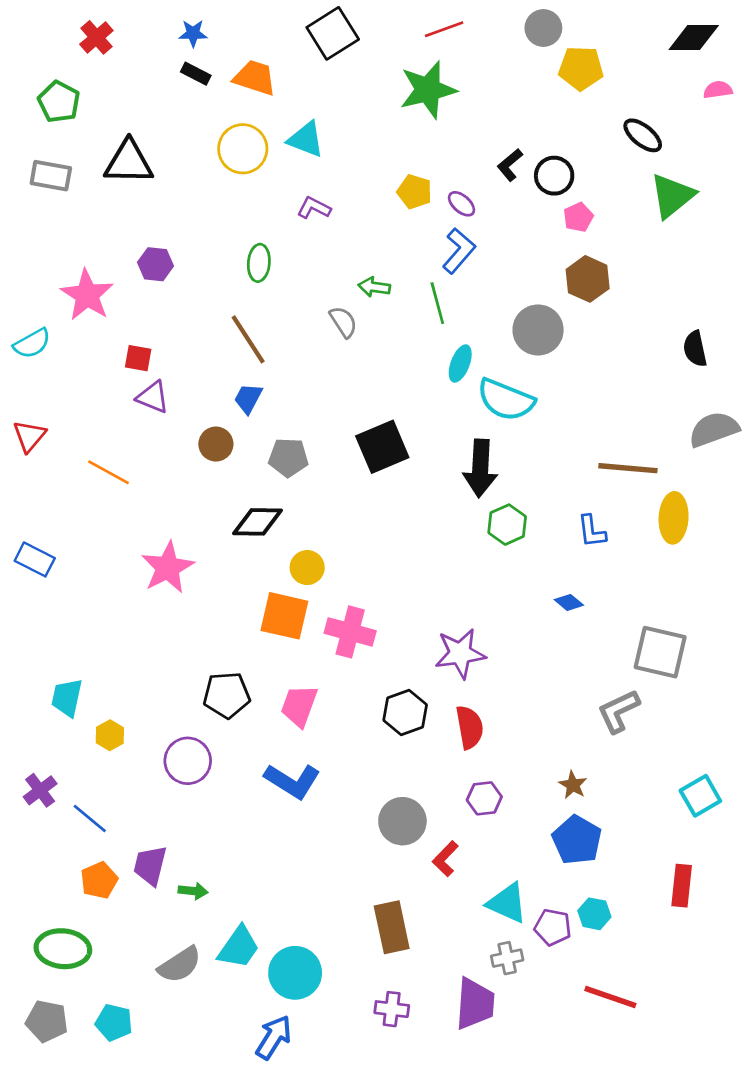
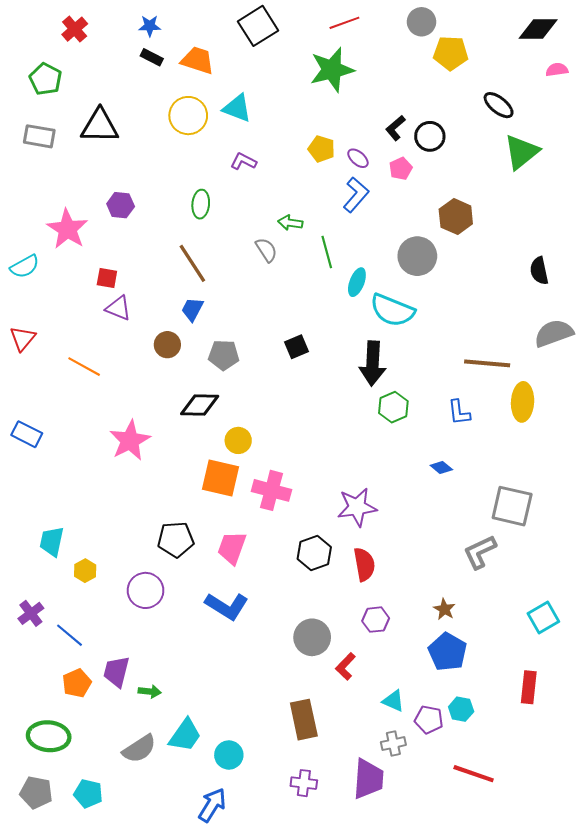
pink pentagon: (578, 217) -> (401, 169), moved
green line: (437, 303) -> (327, 252), moved
black square: (382, 447) -> (297, 347), size x0.6
cyan triangle: (507, 903) -> (393, 701), size x0.7
cyan circle: (295, 973) -> (229, 755), size x0.7

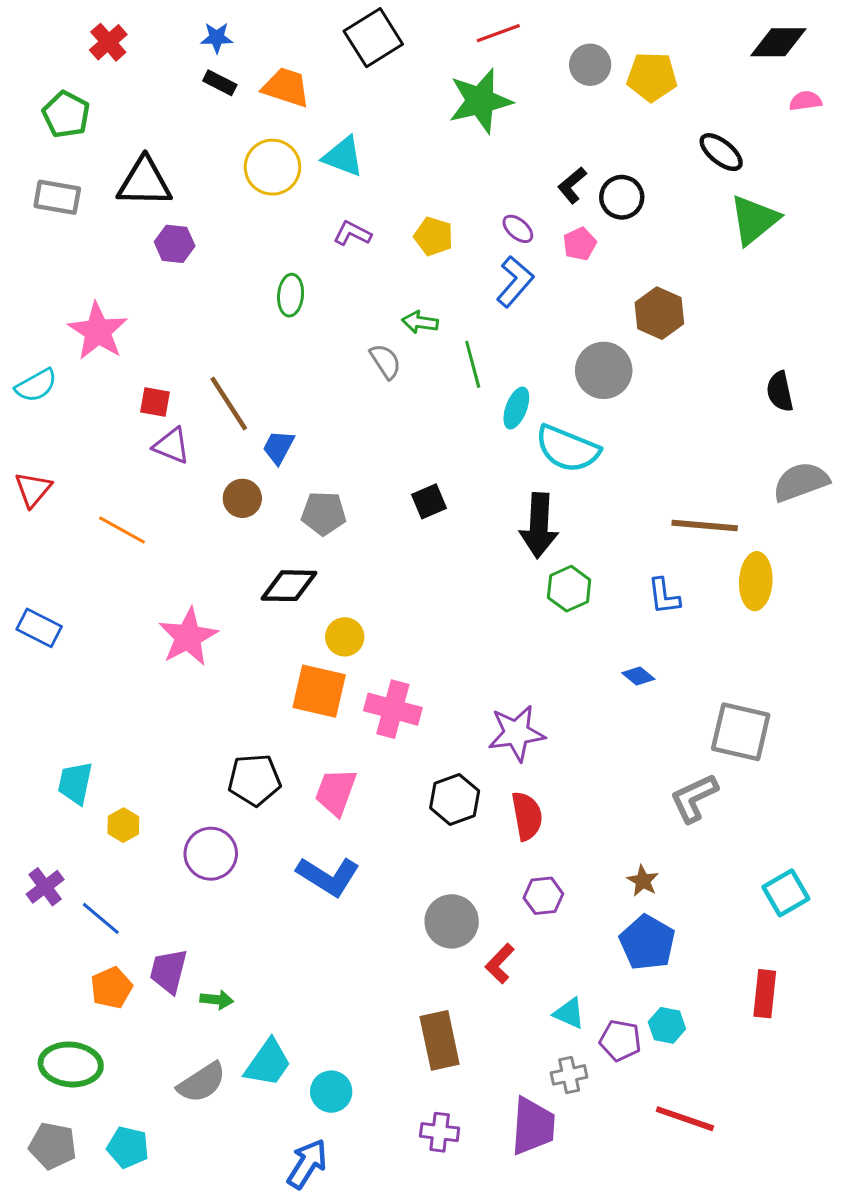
gray circle: (422, 22) -> (590, 65), moved
yellow pentagon: (322, 149) -> (434, 236), moved
purple hexagon: (121, 205) -> (175, 244), moved
brown line: (192, 263) -> (229, 403), moved

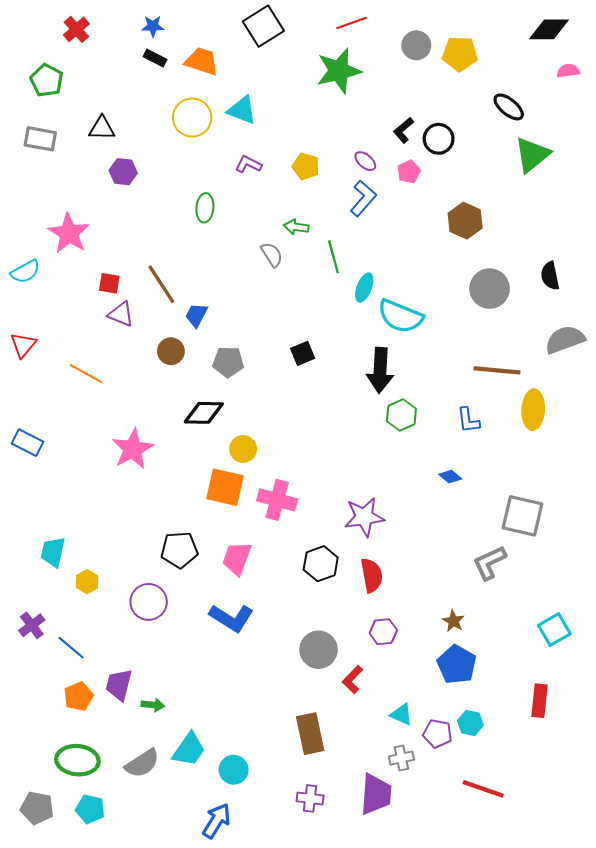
black triangle: (144, 182) -> (102, 128), size x0.7
gray circle: (604, 370) -> (490, 289), moved
green ellipse: (71, 1064) -> (77, 760), moved

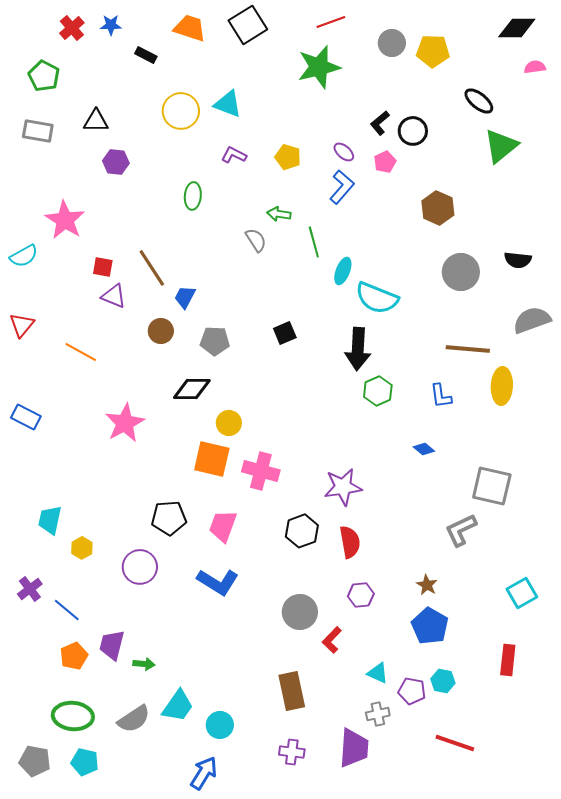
blue star: (153, 26) -> (111, 25), moved
orange trapezoid: (202, 61) -> (190, 28), moved
black semicircle: (550, 276) -> (518, 260), turned -72

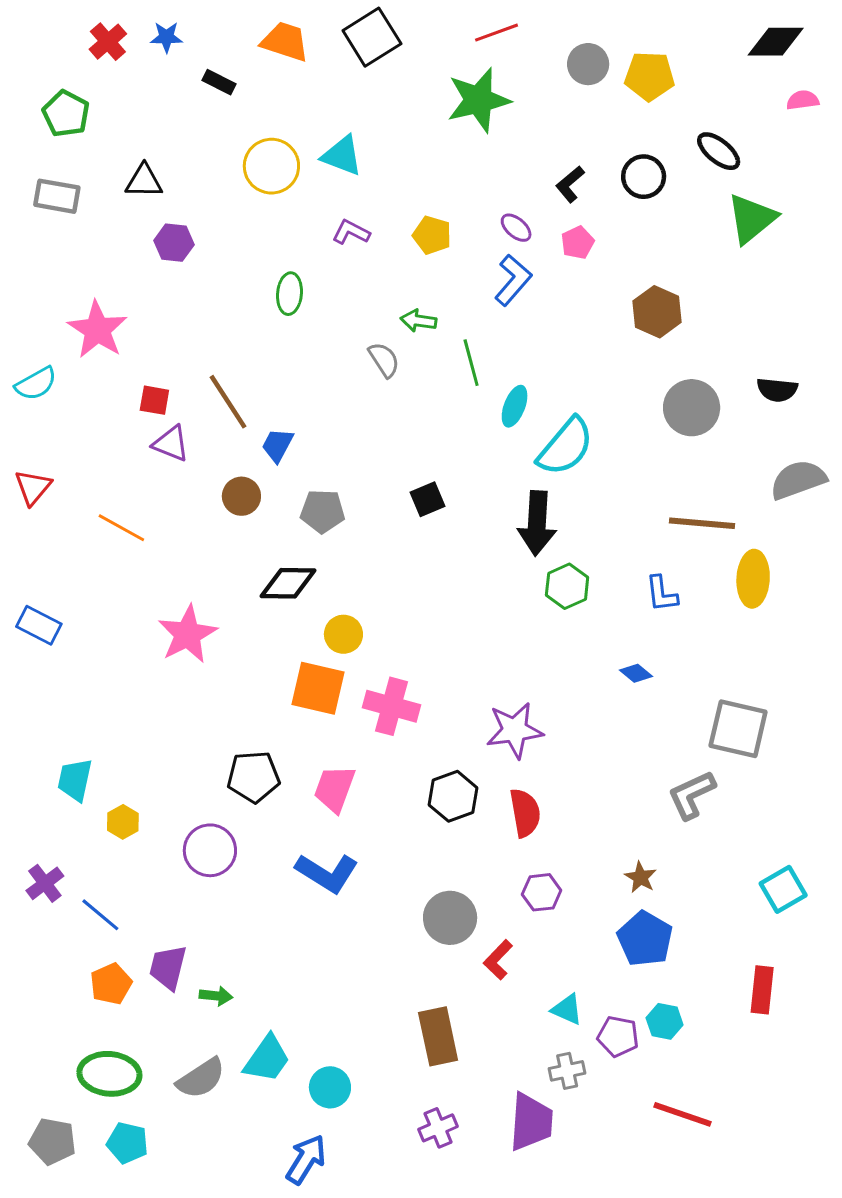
black circle: (413, 131) -> (644, 177), moved
cyan semicircle: (377, 298) -> (566, 447), turned -72
purple cross: (292, 752) -> (438, 1128), turned -30

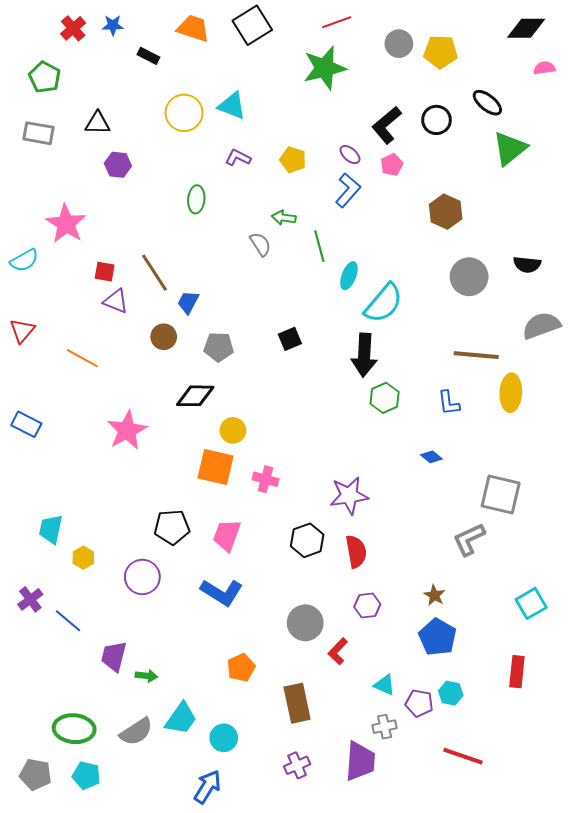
black L-shape: (570, 184) -> (387, 125), size x1.5
pink cross: (392, 706) -> (265, 479), size x0.7
orange pentagon: (111, 984) -> (241, 668), moved

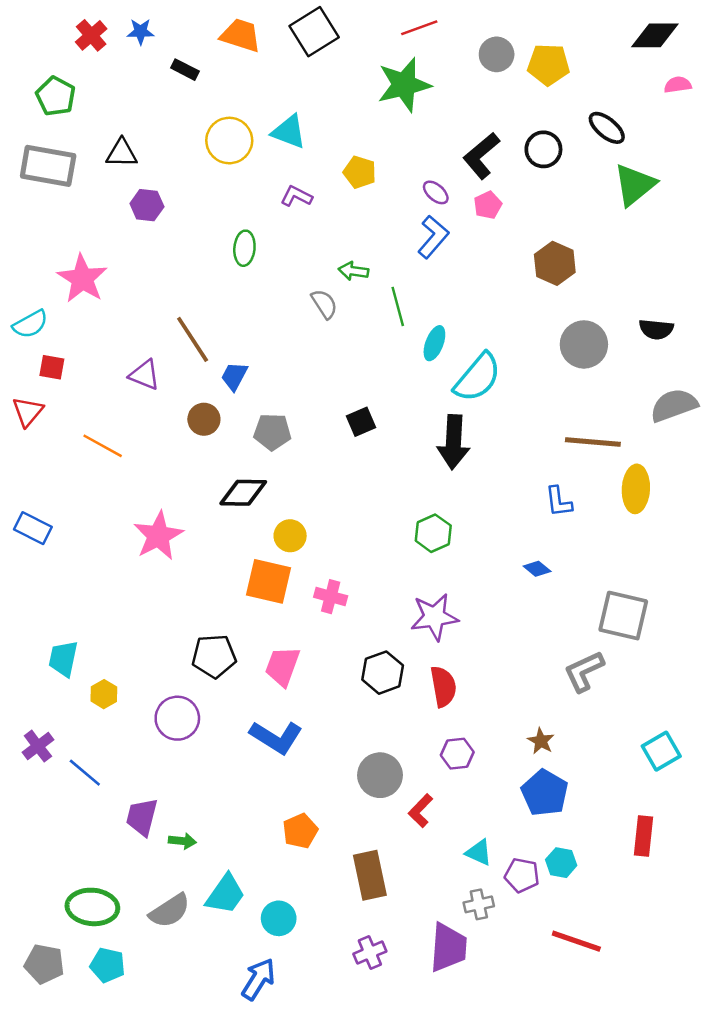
gray rectangle: (38, 133) -> (48, 166), size x1.4
yellow pentagon: (293, 160) -> (360, 172), moved
red square: (105, 272) -> (52, 367), moved
green hexagon: (385, 398) -> (433, 533), moved

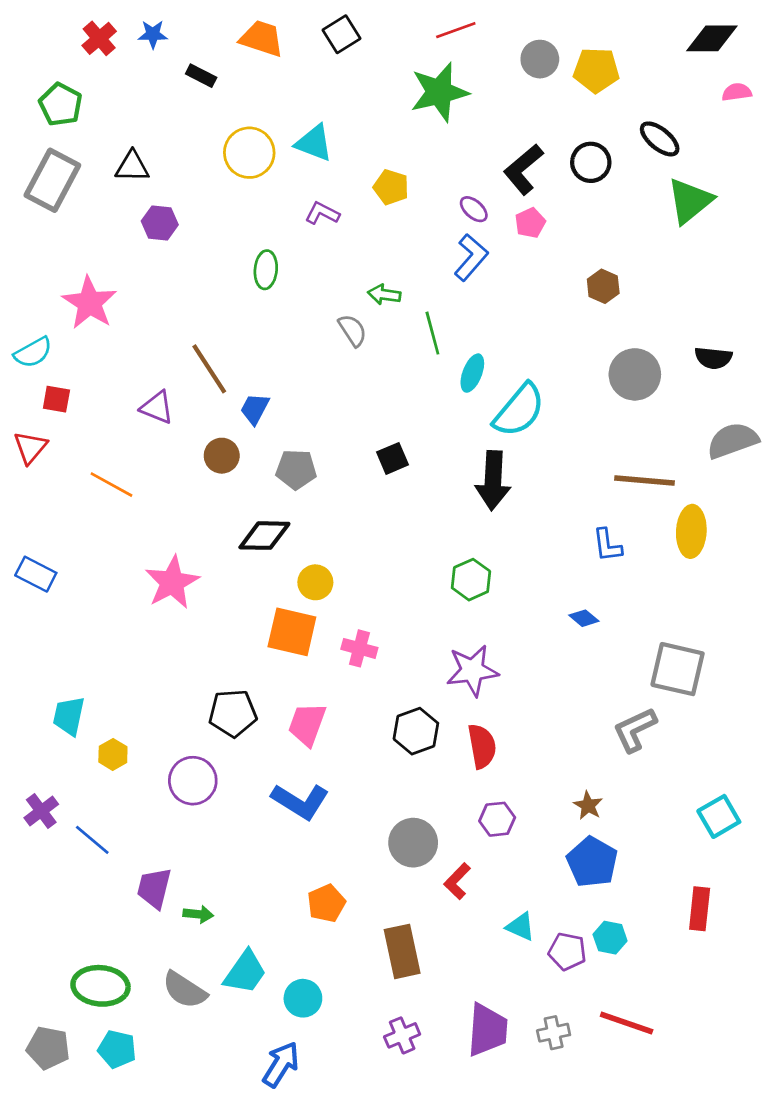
black square: (314, 32) -> (342, 34), size x0.7
gray rectangle: (48, 166) -> (52, 180), turned -72
brown hexagon: (555, 263) -> (603, 286), size x0.7
gray cross: (479, 904) -> (554, 1033), moved
gray semicircle: (170, 911) -> (185, 990), turned 66

